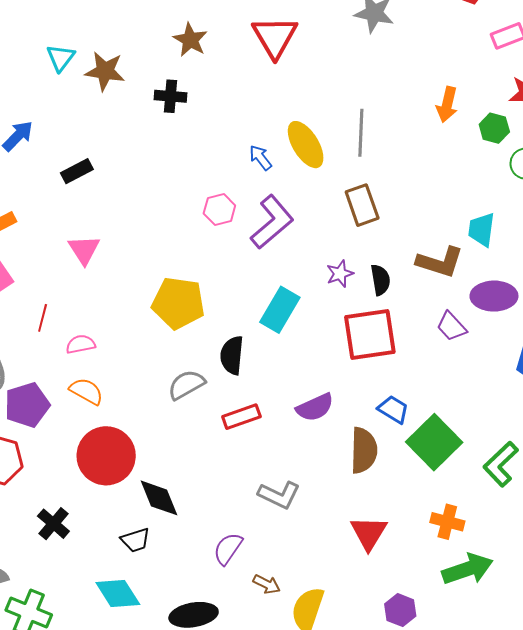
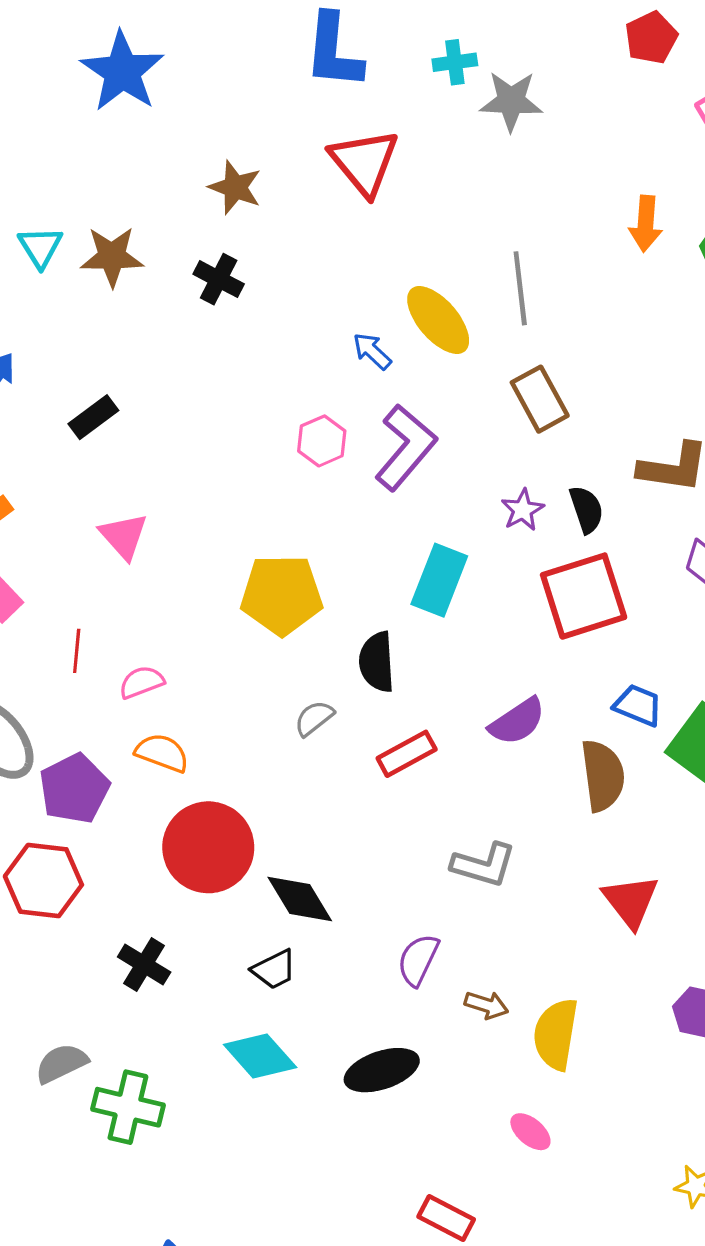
black cross: (170, 96) -> (219, 279), turned 32
gray semicircle: (186, 385) -> (314, 718), size x0.7

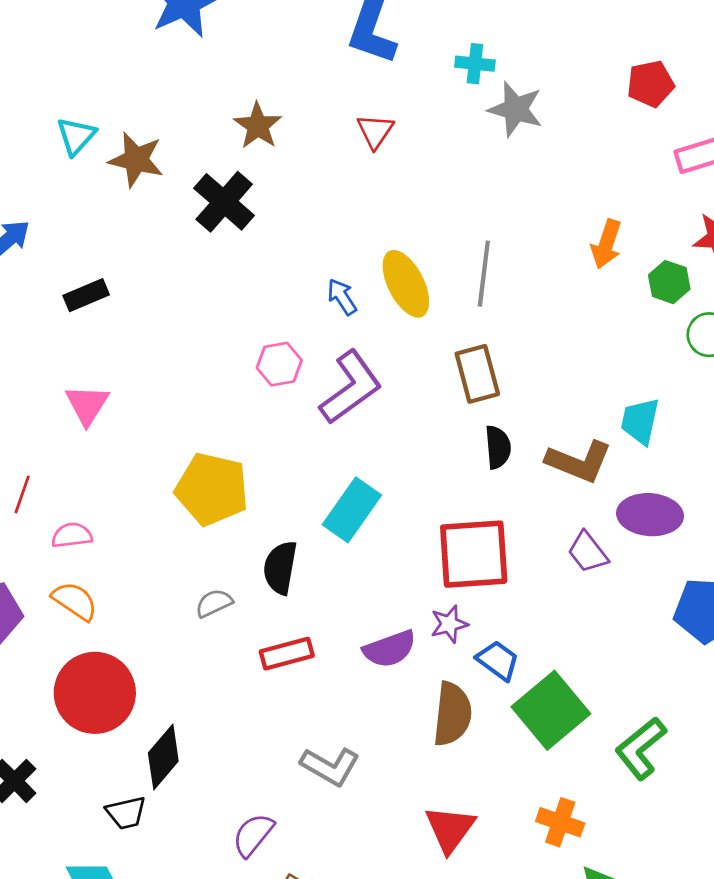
red triangle: (364, 162) -> (375, 131), size x0.6
black cross: (219, 279) -> (224, 202), size x1.4
black semicircle: (586, 509) -> (498, 447), moved
purple star: (523, 510) -> (449, 624), moved
black diamond: (300, 899) -> (163, 757), turned 58

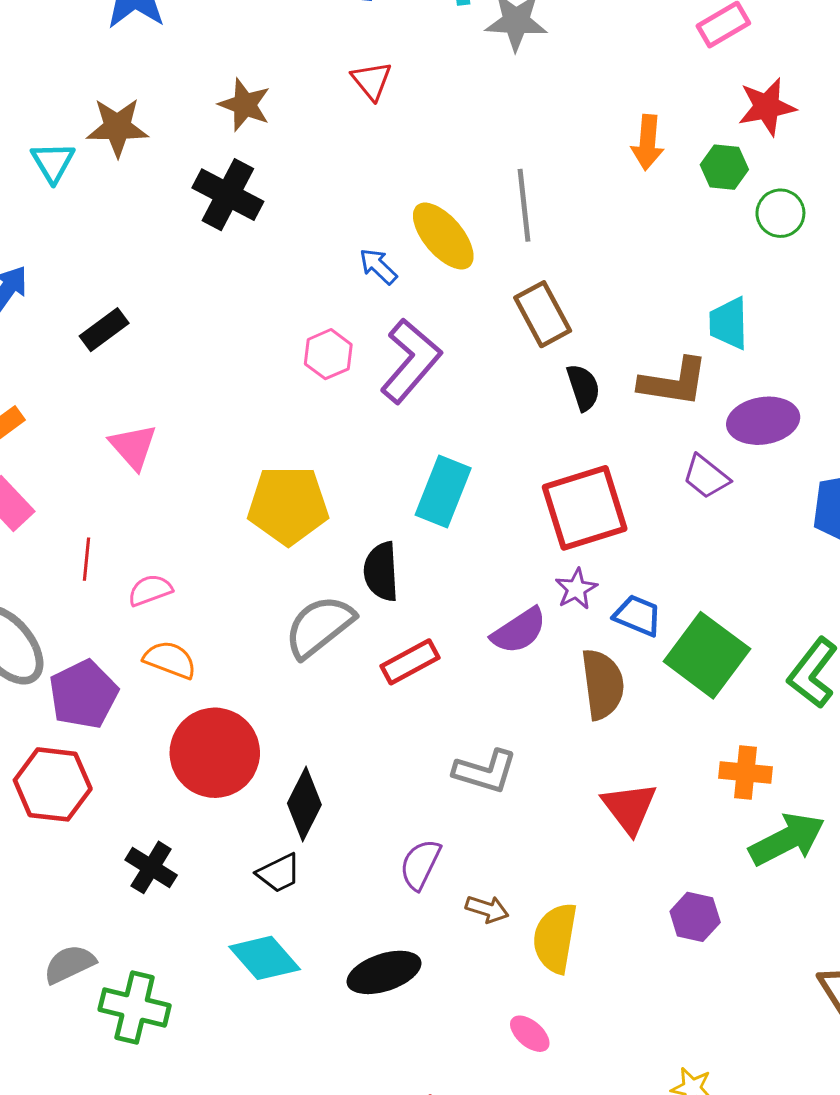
brown star: (136, 160) -> (117, 127), moved
gray semicircle: (214, 603) -> (319, 626), size x1.8

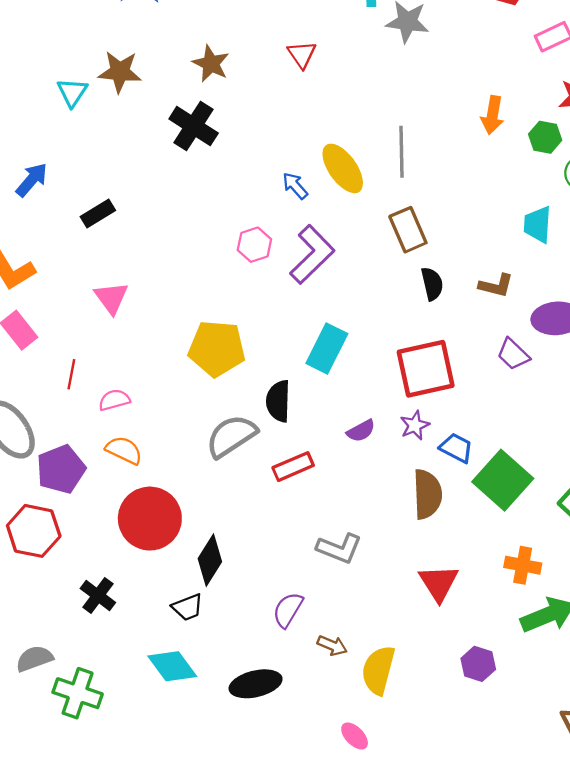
cyan trapezoid: (729, 323) -> (538, 224), moved
brown L-shape: (674, 382) -> (496, 286), size x0.7
purple semicircle: (519, 631) -> (361, 431), moved, size x0.7

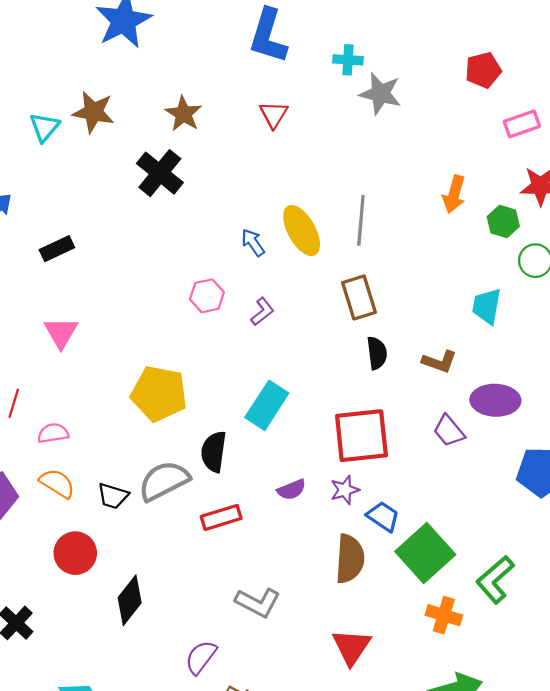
purple L-shape: (312, 254) -> (262, 312), size x0.5
red circle: (150, 519) -> (75, 553), size x0.7
orange cross: (523, 565) -> (444, 615), moved
black trapezoid: (188, 607) -> (113, 496), moved, turned 32

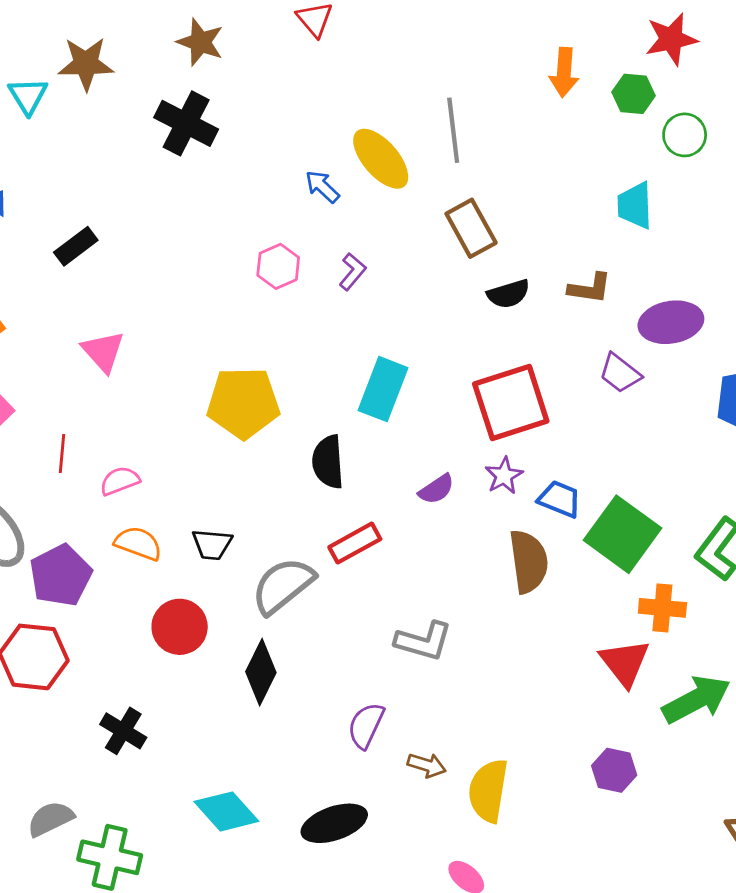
black semicircle: (377, 353) -> (508, 294), turned 92
gray semicircle: (164, 481) -> (283, 586), moved
red triangle: (351, 647) -> (625, 663), moved

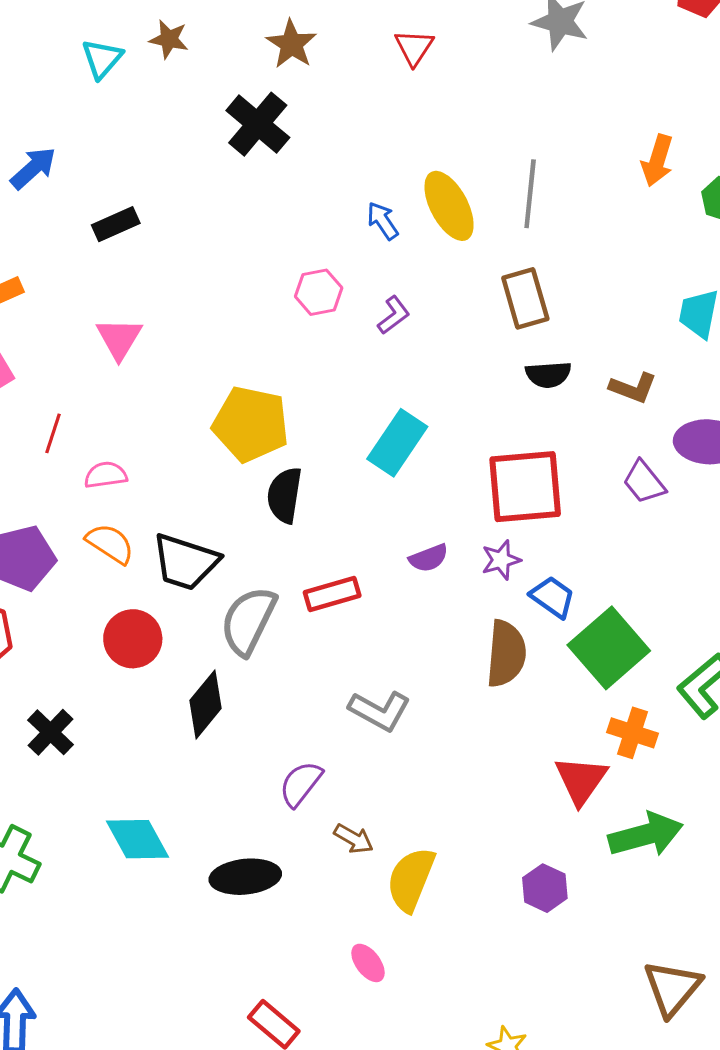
brown star: (86, 64) -> (169, 39), size x0.7
black semicircle: (328, 462) -> (285, 495), moved
black trapezoid: (212, 544) -> (185, 562), size x1.6
gray semicircle: (283, 586) -> (248, 621), turned -38

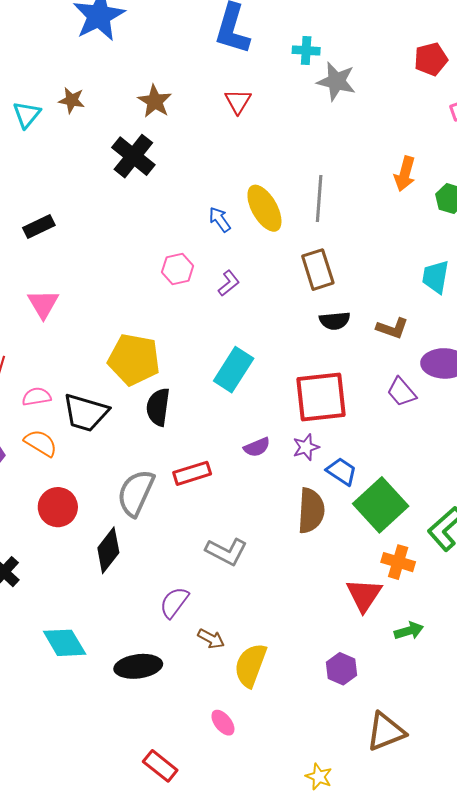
black trapezoid: (185, 562) -> (86, 413), moved
green arrow: (646, 835) -> (409, 631), size x0.6
brown triangle: (672, 988) -> (386, 732), moved, turned 30

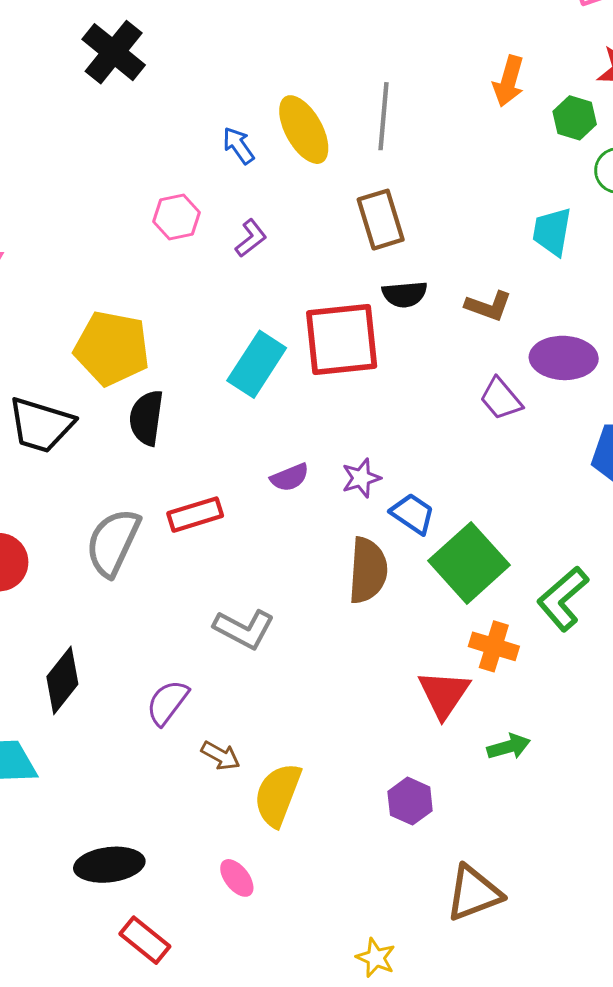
red square: (321, 397) -> (342, 339), moved
black diamond: (108, 550) -> (62, 680), moved
black ellipse: (138, 666) -> (109, 865), moved

